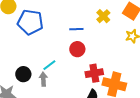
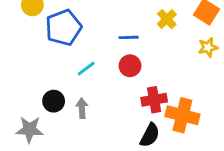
blue pentagon: (30, 22) -> (63, 28), turned -30
cyan line: (49, 65) -> (86, 69), moved

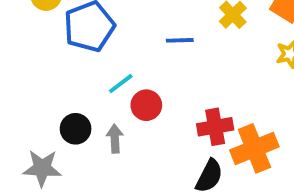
red circle: (130, 66) -> (146, 105), moved
orange cross: (182, 115) -> (254, 148), turned -36

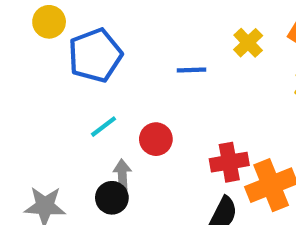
cyan line: (121, 84) -> (104, 127), moved
black circle: (76, 129) -> (112, 198), moved

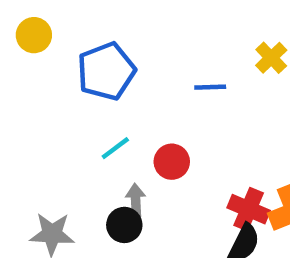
yellow circle: (49, 22) -> (34, 35), moved
red cross: (229, 162) -> (249, 209), moved, turned 33

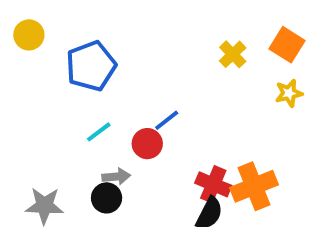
blue line: (210, 87) -> (167, 120), moved, turned -36
gray arrow: (136, 200) -> (116, 177), turned 88

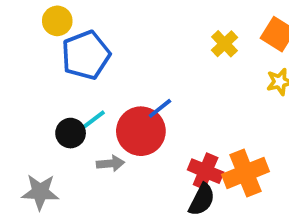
yellow circle: (29, 35) -> (57, 21), moved
red circle: (147, 144) -> (141, 131), size x1.6
black circle: (107, 198) -> (71, 133), moved

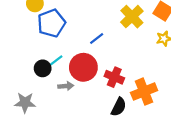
yellow cross: (225, 44) -> (132, 17), size x1.5
blue line: (160, 108) -> (97, 39), moved
red cross: (206, 171) -> (114, 77), moved

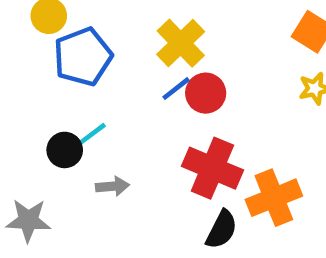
yellow cross: (132, 17) -> (181, 43), moved
red circle: (83, 67) -> (206, 93), moved, size x0.7
red cross: (114, 77) -> (212, 168), size x1.4

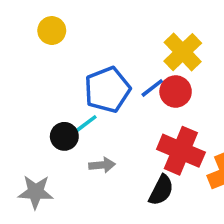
yellow cross: (181, 43) -> (183, 52), moved
blue pentagon: (83, 57) -> (107, 90), moved
black semicircle: (222, 230) -> (161, 190), moved

